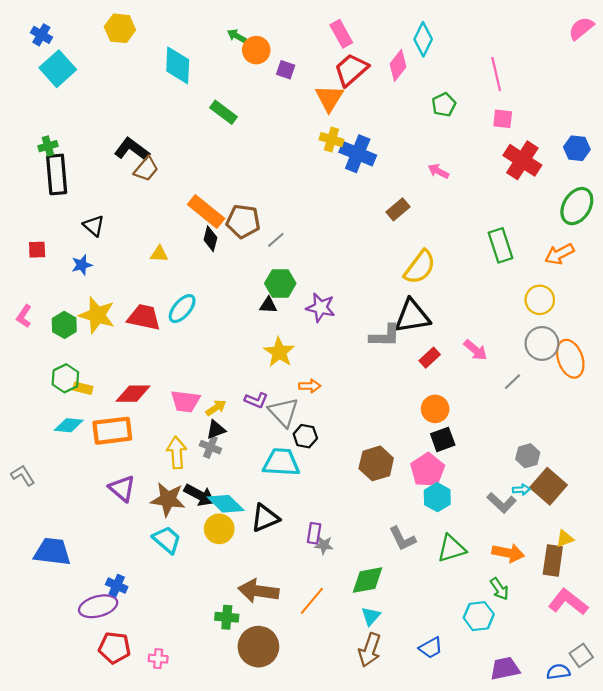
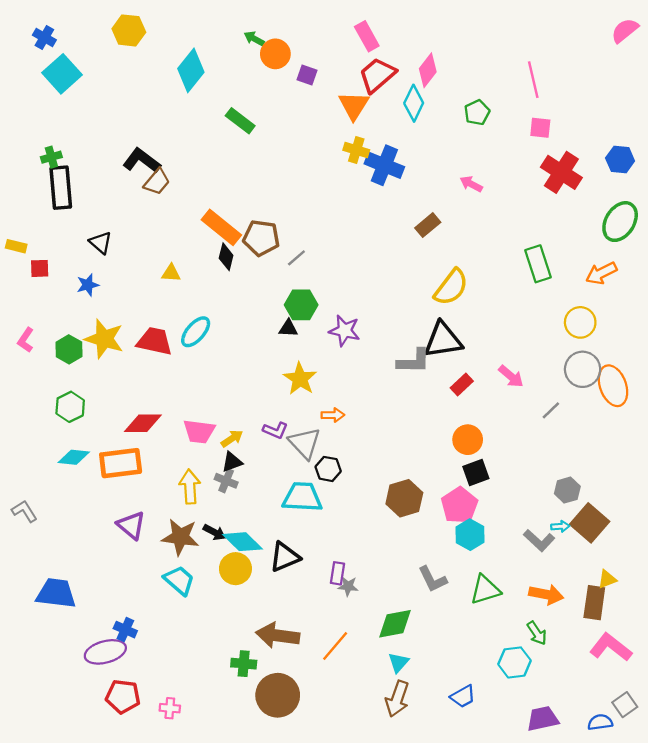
cyan diamond: (423, 39) -> (414, 103), moved
cyan diamond: (178, 65) -> (191, 70), turned 36
yellow rectangle: (83, 388) -> (16, 246), moved
black arrow: (200, 495) -> (214, 532), size x0.7

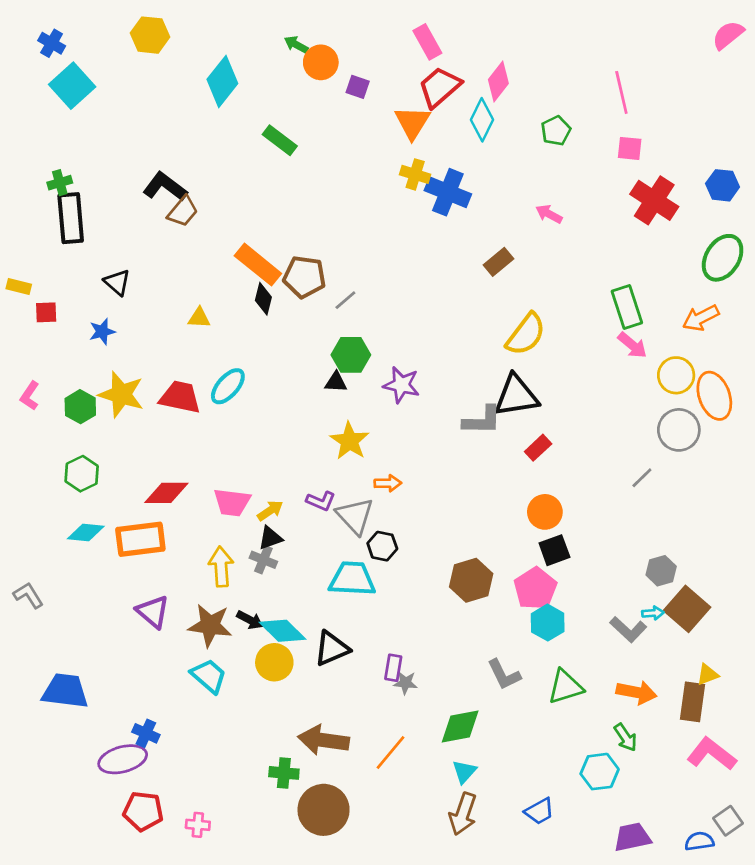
pink arrow: (511, 376) -> (632, 345), moved
orange ellipse: (613, 386) -> (714, 396), moved

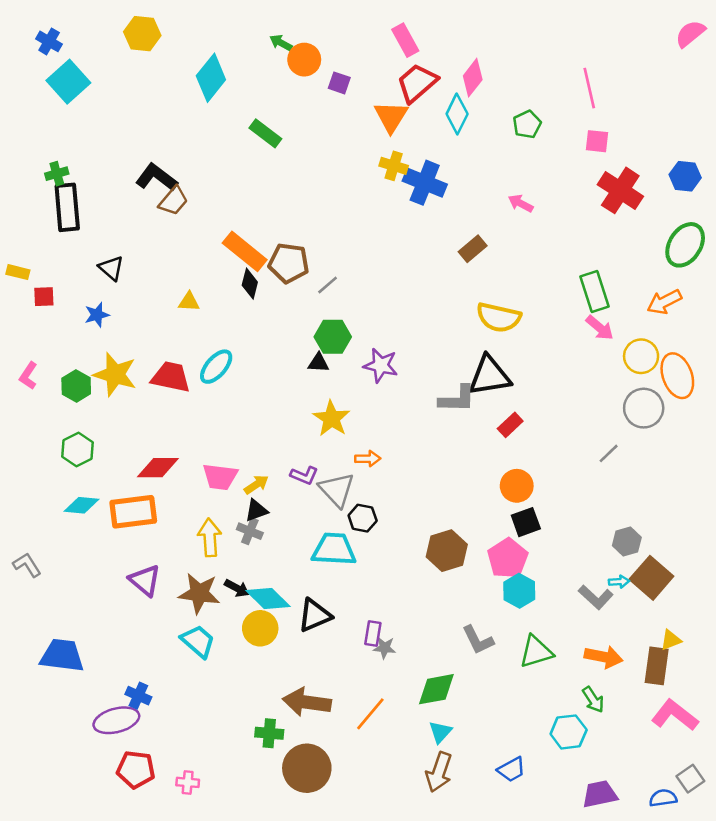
yellow semicircle: (526, 334) -> (499, 317), turned 66

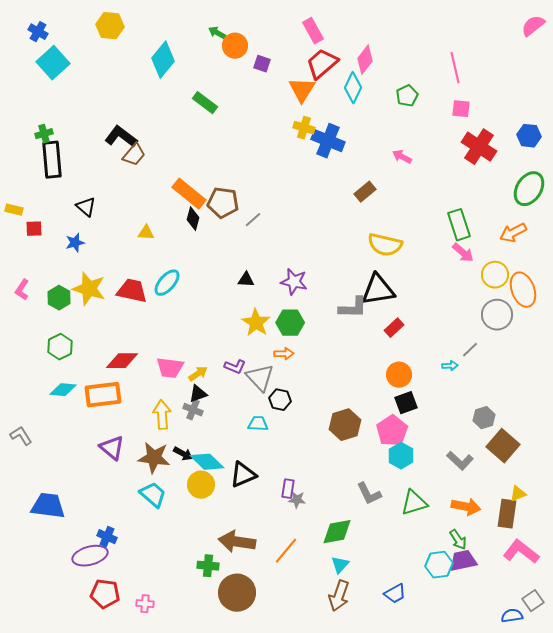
green hexagon: (333, 337) -> (290, 323), moved
cyan trapezoid: (334, 549) -> (258, 424), size x0.6
cyan arrow: (619, 582) -> (450, 366), moved
purple trapezoid: (600, 794) -> (463, 561), moved

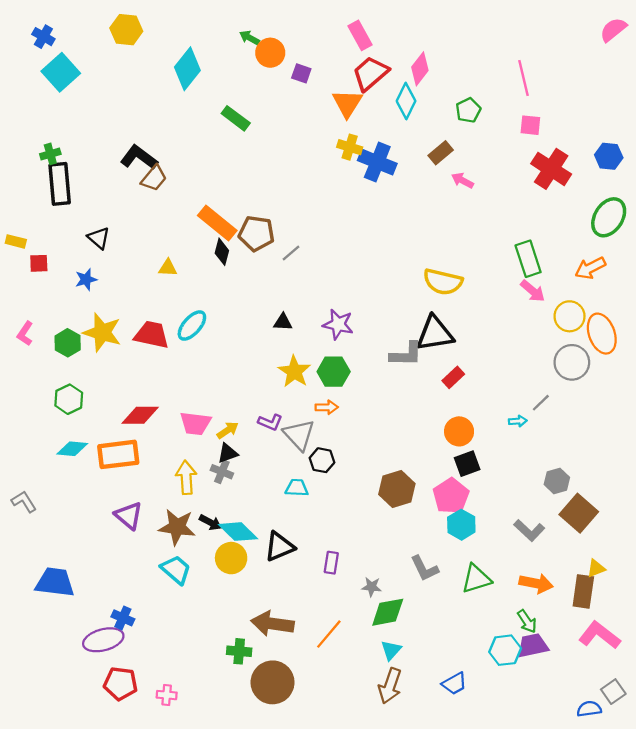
brown rectangle: (365, 192) -> (441, 153), moved
gray star: (297, 500) -> (372, 587), moved

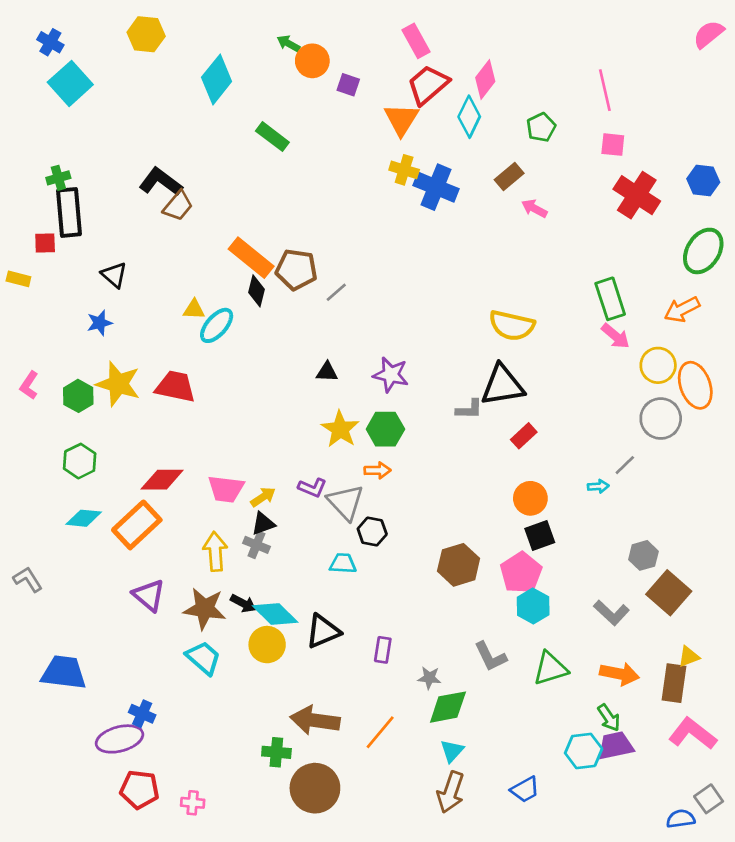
red square: (39, 263) -> (45, 243), moved
cyan ellipse: (192, 326) -> (217, 325), moved
gray L-shape: (406, 354) -> (469, 409), size x0.7
orange rectangle: (118, 454) -> (137, 525), turned -36

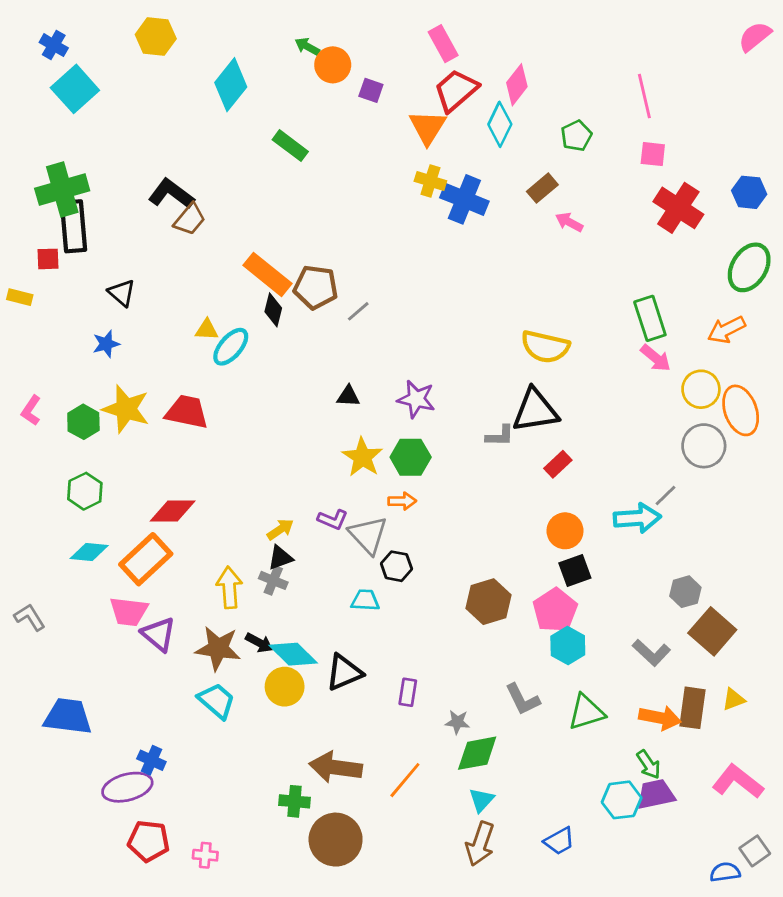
green cross: (58, 178) -> (62, 190), size x2.0
cyan arrow: (598, 486) -> (637, 518), size x2.0
pink trapezoid: (226, 489) -> (129, 612), moved
brown rectangle: (674, 683) -> (692, 708), moved

